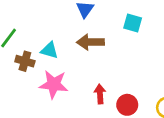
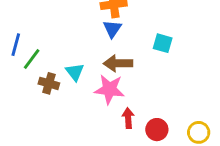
cyan triangle: (49, 50) -> (75, 72), turned 36
pink star: (54, 84) -> (109, 89), moved

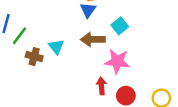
cyan square: (163, 43) -> (120, 26), moved, turned 35
pink star: (109, 89) -> (117, 61), moved

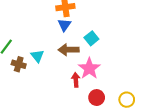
pink star: (117, 61) -> (89, 68), turned 30
red arrow: (101, 86) -> (76, 80), moved

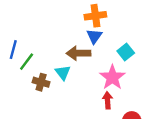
brown arrow: (69, 50) -> (79, 53), moved
pink star: (89, 68) -> (112, 77), moved

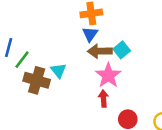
brown arrow: (79, 53) -> (100, 51), moved
brown cross: (41, 82) -> (37, 80), size x1.5

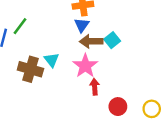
green line: (22, 60) -> (20, 26), moved
pink star: (108, 75) -> (85, 66), moved

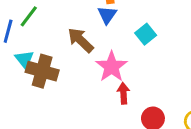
brown arrow: (91, 41) -> (81, 40), moved, turned 45
cyan triangle: (51, 60) -> (24, 59), moved

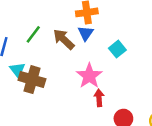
green line: (29, 16) -> (33, 34), moved
brown arrow: (81, 40) -> (64, 39), moved

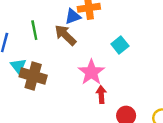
blue triangle: (86, 33) -> (73, 16), moved, turned 35
green line: (33, 34) -> (34, 30), turned -48

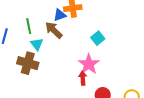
cyan triangle: (18, 66) -> (37, 44), moved
pink star: (91, 72) -> (89, 64), moved

